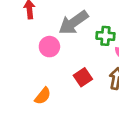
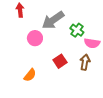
green cross: (105, 36) -> (77, 30), turned 32

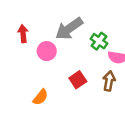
red arrow: (20, 10) -> (23, 34), moved

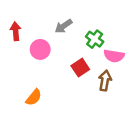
gray arrow: (69, 29) -> (63, 26), size x0.6
red square: (78, 80) -> (80, 68), moved

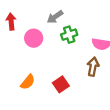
green cross: (95, 39) -> (69, 35), moved, turned 35
red square: (80, 68) -> (61, 84), moved

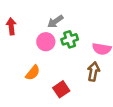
pink circle: (34, 38) -> (46, 42), moved
orange semicircle: (28, 82) -> (33, 73), moved

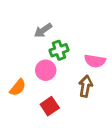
pink circle: (46, 42) -> (46, 70), moved

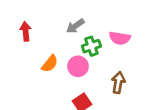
pink semicircle: (95, 61) -> (120, 38), moved
orange semicircle: (18, 88) -> (50, 64), moved

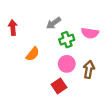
pink circle: (78, 66) -> (67, 64), moved

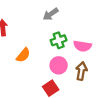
gray arrow: (54, 23) -> (51, 14), moved
pink semicircle: (90, 33) -> (82, 46), moved

